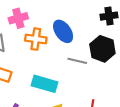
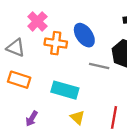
pink cross: (18, 18) -> (37, 21), turned -30

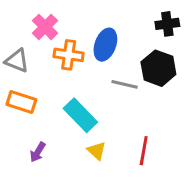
blue ellipse: (84, 35) -> (105, 45), turned 55
cyan rectangle: (65, 90) -> (80, 115), turned 30

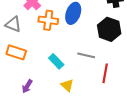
gray line: (125, 84) -> (86, 55), moved
cyan rectangle: (80, 115) -> (56, 61), size x0.7
red line: (144, 151) -> (105, 73), moved

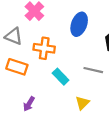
orange cross: (48, 20) -> (44, 48), moved
yellow triangle: (67, 85) -> (82, 103), moved, turned 32

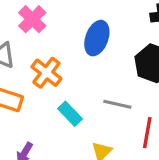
orange cross: (44, 48) -> (46, 73), turned 30

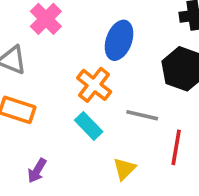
orange cross: (46, 73) -> (94, 85), moved

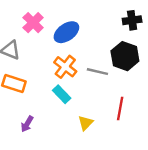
blue ellipse: (119, 40) -> (66, 32), moved, turned 35
gray line: (142, 115) -> (97, 72), moved

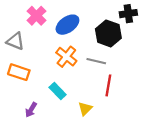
black hexagon: (125, 56) -> (108, 33), moved
cyan rectangle: (62, 94) -> (58, 91), moved
red line: (120, 109) -> (108, 85), moved

